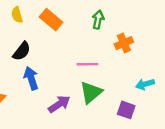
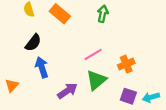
orange cross: (124, 43) -> (126, 64), moved
pink line: (87, 64) -> (93, 54), turned -30
cyan arrow: (145, 84) -> (151, 97), moved

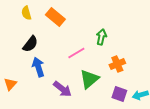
green arrow: (103, 14) -> (101, 37), moved
pink line: (93, 54) -> (76, 53), moved
purple arrow: (67, 91) -> (62, 89), turned 72

